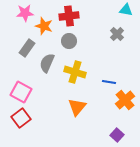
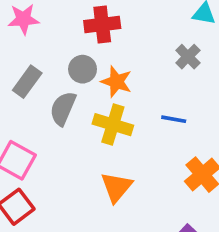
orange star: (44, 26) -> (116, 82), moved
gray circle: (69, 41) -> (83, 69), moved
blue line: (109, 82) -> (174, 119), moved

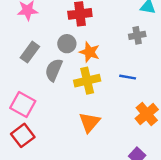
gray cross: (188, 57) -> (137, 35), turned 35
yellow cross: (113, 125) -> (87, 81), turned -30

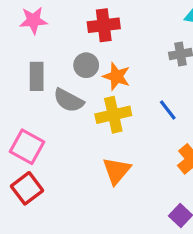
gray rectangle: (30, 52) -> (37, 76), turned -36
gray semicircle: (54, 70) -> (69, 100), turned -85
blue line: (128, 77) -> (168, 110), turned 42

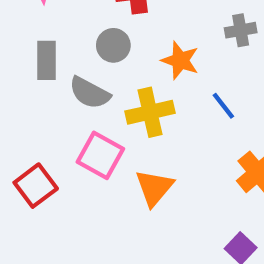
orange star: (117, 76) -> (180, 60), moved
pink square: (27, 147) -> (100, 155), moved
red square: (27, 188) -> (36, 186), moved

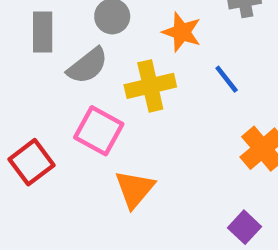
gray semicircle: (90, 93) -> (88, 66), turned -66
orange triangle: (154, 188) -> (135, 189), moved

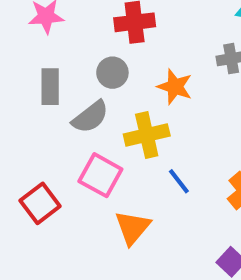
blue line: (227, 79) -> (179, 181), moved

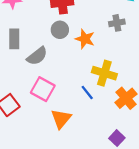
gray circle: (112, 73) -> (60, 30), moved
yellow cross: (147, 135) -> (104, 73), moved, turned 30

